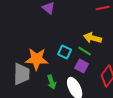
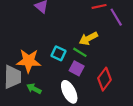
yellow arrow: (93, 38) -> (88, 38), turned -42
green arrow: (52, 82) -> (34, 89), moved, turned 136

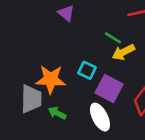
green line: (80, 52) -> (113, 38), moved
purple square: (77, 68) -> (109, 88), size x1.5

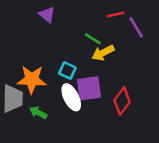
purple square: (109, 88) -> (89, 88), turned -36
white ellipse: (100, 117) -> (71, 97), moved

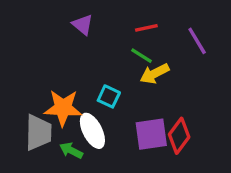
red line: (116, 15) -> (146, 28), moved
purple square: (89, 88) -> (151, 134), moved
white ellipse: (71, 97) -> (92, 131), moved

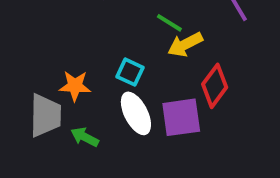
orange star: (63, 108) -> (75, 86), size x0.7
white ellipse: (92, 131) -> (136, 113), moved
red diamond: (179, 136) -> (215, 86), moved

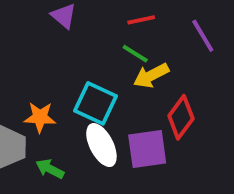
cyan square: (130, 72) -> (96, 103), size x1.5

